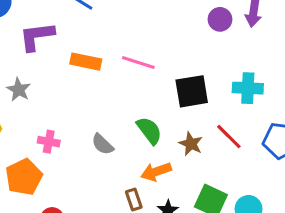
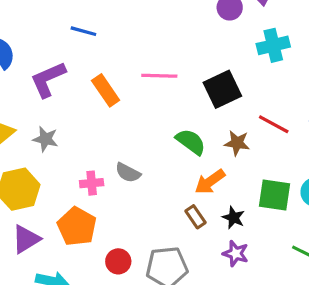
orange rectangle: (86, 62) -> (106, 90), turned 60
cyan cross: (248, 88) -> (273, 45), moved
gray semicircle: (103, 144) -> (128, 173), moved

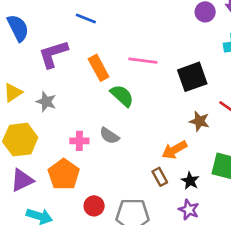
green semicircle: (191, 142) -> (122, 96), moved

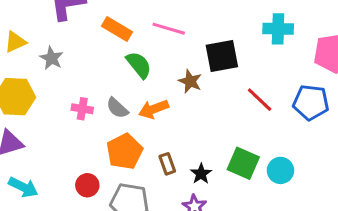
orange rectangle: (99, 68) -> (117, 29), turned -40
brown star: (199, 121) -> (190, 81), moved
orange arrow: (174, 150) -> (154, 109), moved
orange pentagon: (64, 174) -> (125, 151), moved

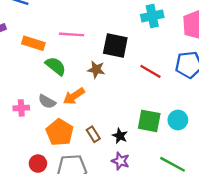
black square: (222, 56) -> (115, 45), turned 35

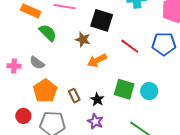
orange arrow: (74, 96) -> (97, 60), moved

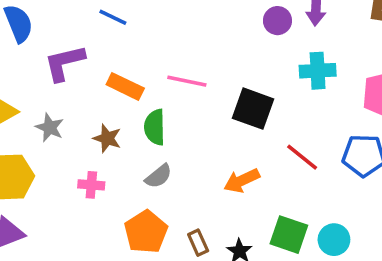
green semicircle: (48, 33) -> (155, 127), turned -138
brown star: (83, 40) -> (107, 138), moved
gray semicircle: (37, 63) -> (159, 176), moved, turned -77

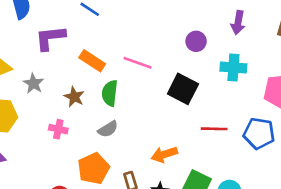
purple circle: (277, 21) -> (196, 41), moved
red line: (302, 157) -> (214, 129), turned -45
orange arrow: (242, 181) -> (164, 154), moved

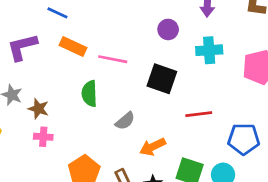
orange rectangle: (92, 61) -> (73, 46), moved
brown star: (74, 97) -> (38, 109), moved
gray semicircle: (108, 129) -> (125, 121), moved
blue pentagon: (259, 133) -> (244, 139), moved

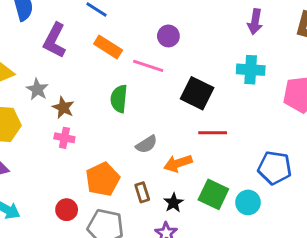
purple circle: (168, 29) -> (168, 36), moved
purple L-shape: (22, 47) -> (55, 40), turned -56
red line: (199, 114) -> (213, 133), moved
gray semicircle: (125, 121) -> (146, 144), moved

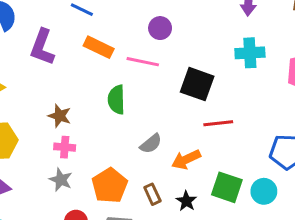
gray star: (37, 89) -> (61, 180), moved

